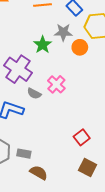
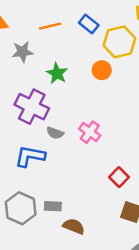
gray star: (63, 32) -> (22, 52), moved
pink cross: (56, 84) -> (90, 132), moved

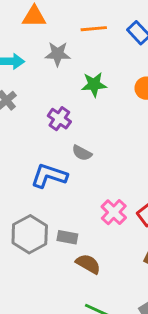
green star: (57, 73) -> (94, 84), turned 30
purple cross: (32, 107) -> (59, 119), size x0.6
pink cross: (90, 132) -> (114, 212), moved

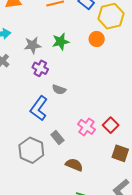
gray star: (58, 54) -> (33, 45), moved
blue L-shape: (49, 176) -> (39, 108), turned -65
gray rectangle: (67, 237) -> (57, 138), moved, turned 48

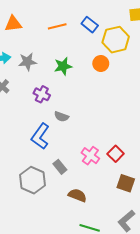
gray star: (33, 45) -> (27, 62), moved

